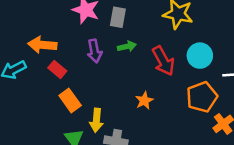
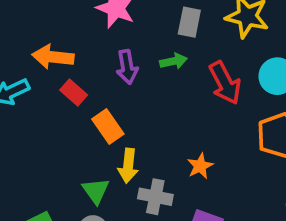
gray rectangle: (118, 17) -> (189, 22), moved
orange rectangle: (70, 100) -> (108, 126), moved
orange star: (144, 101) -> (200, 166), moved

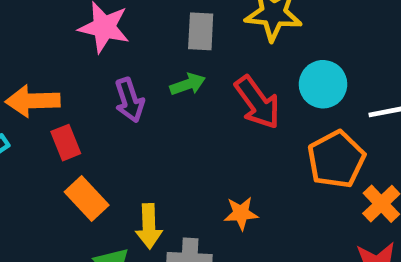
red rectangle: (74, 92) -> (66, 143), turned 35
orange rectangle: (108, 126) -> (87, 199), moved
orange star: (200, 166) -> (241, 213), turned 30

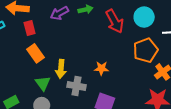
purple arrow: (129, 100) -> (59, 13), turned 72

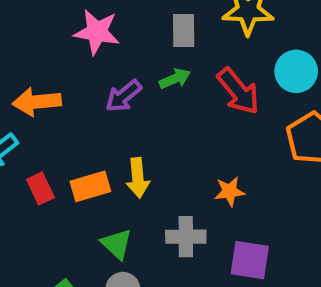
red rectangle: (30, 28) -> (40, 188), moved
orange rectangle: (35, 53) -> (90, 186), turned -60
yellow arrow: (61, 69) -> (138, 178), moved

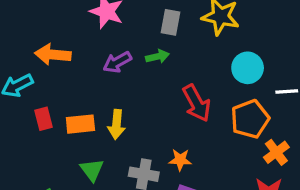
red arrow: (238, 91) -> (197, 103), moved
orange star: (230, 191) -> (180, 160), moved

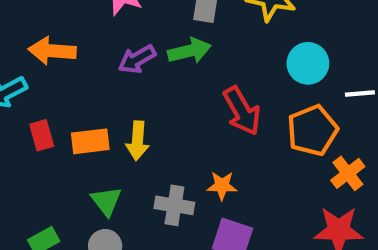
green arrow: (157, 56) -> (189, 51), size x1.4

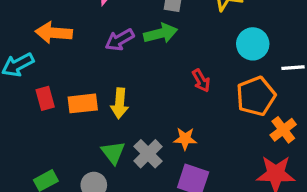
red arrow: (242, 111) -> (201, 81), size x0.6
green triangle: (106, 201) -> (113, 153), moved
gray cross: (174, 205) -> (148, 154), turned 36

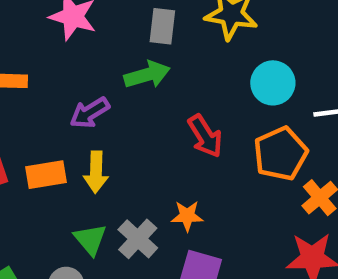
purple arrow: (120, 40) -> (90, 113), moved
red arrow: (201, 81) -> (205, 136), size x1.4

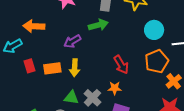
red arrow: (205, 136) -> (121, 65), moved
green triangle: (90, 239) -> (71, 98), turned -42

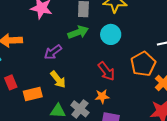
cyan circle: (154, 30) -> (111, 34), moved
orange rectangle: (52, 68) -> (33, 94), moved
yellow arrow: (75, 68) -> (58, 79), turned -36

